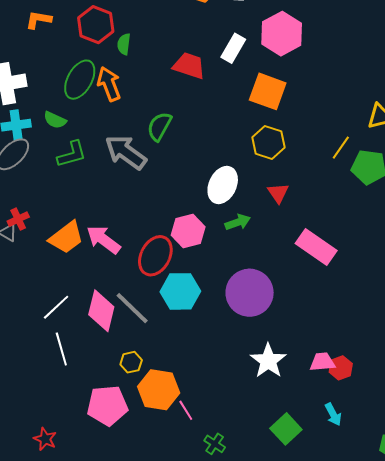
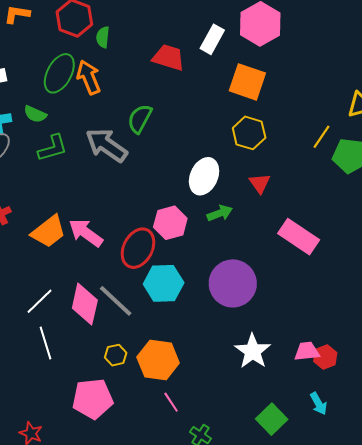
orange hexagon: (159, 390) -> (158, 360), moved

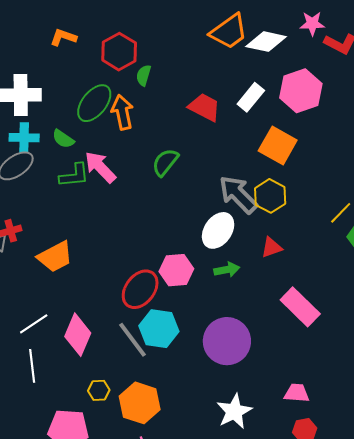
gray arrow: (107, 145) -> (238, 194), moved
red triangle: (260, 183) -> (271, 247), turned 35
pink arrow: (86, 233) -> (100, 167), moved
gray line: (116, 301) -> (133, 340), moved
pink trapezoid: (307, 351) -> (297, 393), moved

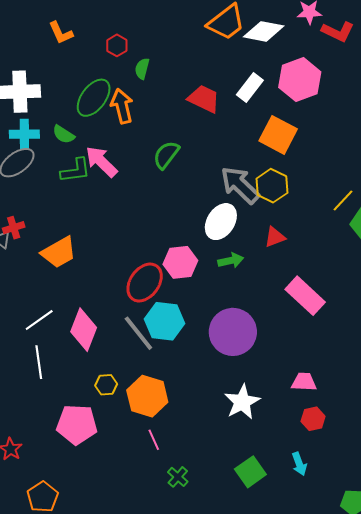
orange L-shape: (63, 37) -> (61, 33), turned -132
red hexagon: (119, 52) -> (117, 45), size x0.6

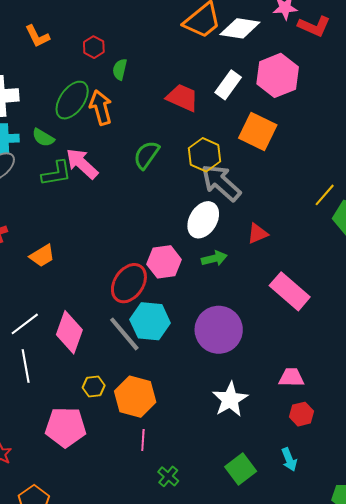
yellow hexagon: (272, 186) -> (205, 155), moved
orange trapezoid: (59, 252) -> (42, 256), size x0.7
pink line: (154, 440) -> (143, 440), turned 30

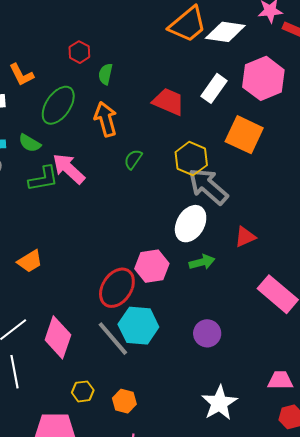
orange L-shape: (37, 36) -> (21, 75), moved
orange arrow: (101, 107) -> (106, 119), moved
green semicircle: (146, 155) -> (133, 159), size x0.7
purple circle: (219, 330) -> (207, 333), size x0.6
orange hexagon: (135, 397) -> (124, 401), size x0.6

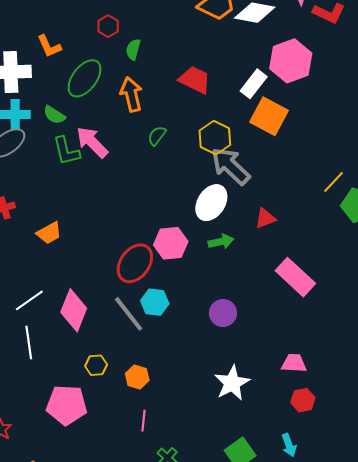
white rectangle: (214, 88) -> (254, 84), moved
green L-shape: (43, 179) -> (66, 151), turned 84
cyan hexagon: (138, 326) -> (155, 302), size x0.7

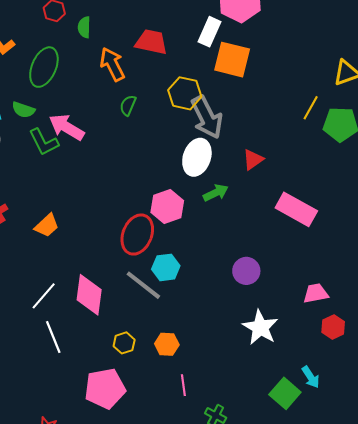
orange arrow: (131, 94) -> (112, 64), moved
gray arrow: (231, 166) -> (207, 117), turned -147
purple circle: (223, 313) -> (246, 271), moved
cyan arrow: (289, 445) -> (311, 377), moved

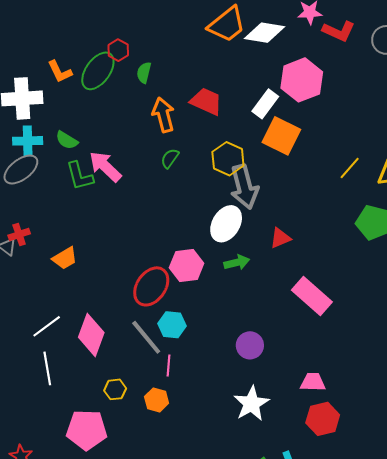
green ellipse: (44, 67) -> (98, 71), moved
yellow line: (311, 108) -> (350, 168), moved
red hexagon: (333, 327) -> (323, 419), size x1.4
pink line: (183, 385) -> (169, 366), moved

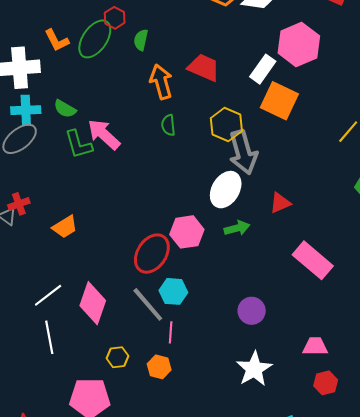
green semicircle: (170, 158) -> (168, 125), turned -40
red hexagon: (323, 419) -> (326, 383), size x0.7

